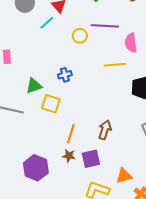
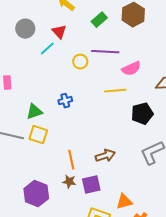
pink semicircle: (131, 43) -> (131, 69), turned -108
yellow square: (51, 104) -> (38, 135), moved
brown arrow: (105, 130) -> (105, 156), turned 54
orange line: (71, 134) -> (71, 160), turned -30

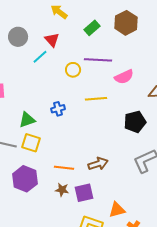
yellow line: (115, 91) -> (96, 99), moved
orange line: (71, 160) -> (64, 168), turned -72
purple hexagon: (36, 194) -> (25, 179), moved

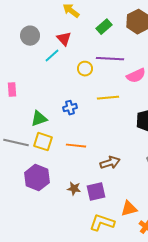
orange line: (64, 168) -> (76, 146), moved

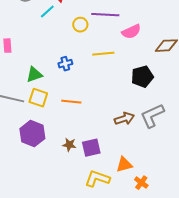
brown arrow: (110, 163) -> (124, 119), moved

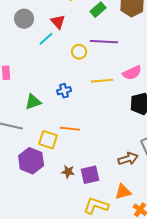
pink semicircle: (131, 32) -> (132, 73), moved
yellow square: (38, 98) -> (48, 140), moved
brown arrow: (124, 119) -> (128, 159), moved

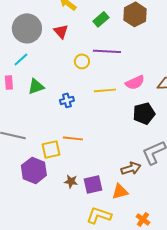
gray circle: (24, 19) -> (27, 28), size x1.5
cyan line: (46, 39) -> (21, 59), moved
green triangle: (33, 102) -> (36, 86), moved
yellow square: (48, 140) -> (51, 149), turned -30
orange triangle: (123, 192) -> (120, 191), moved

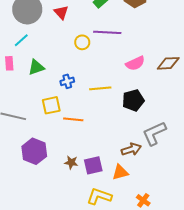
yellow line: (105, 90) -> (100, 88), moved
black pentagon: (144, 113) -> (133, 100), moved
yellow square: (51, 149) -> (51, 105), moved

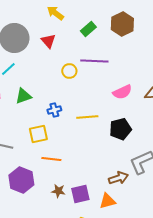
orange line: (73, 119) -> (51, 159), moved

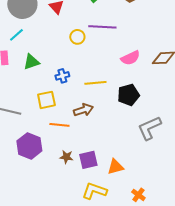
brown arrow: (118, 178) -> (83, 110), moved

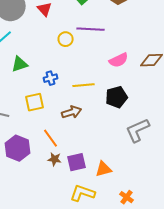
orange line: (59, 125) -> (51, 138), moved, turned 48

